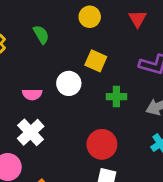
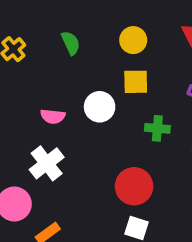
yellow circle: (90, 17) -> (133, 40), moved
yellow square: (96, 61) -> (136, 82), turned -30

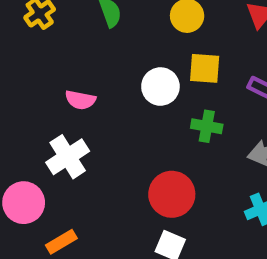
yellow square: (136, 82) -> (205, 68), moved
white circle: (100, 107) -> (160, 87), moved

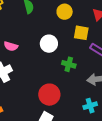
yellow square: (205, 68) -> (81, 33), moved

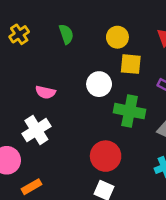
yellow square: (81, 33) -> (131, 64), moved
green cross: (69, 64) -> (130, 111), size x1.5

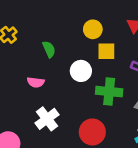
green semicircle: (66, 34) -> (49, 49), moved
white cross: (36, 130) -> (47, 119), moved

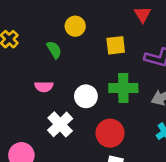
yellow circle: (93, 29) -> (75, 26), moved
white circle: (81, 71) -> (86, 96), moved

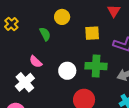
pink semicircle: (44, 87) -> (36, 62), turned 40
white cross: (60, 124) -> (25, 82), moved

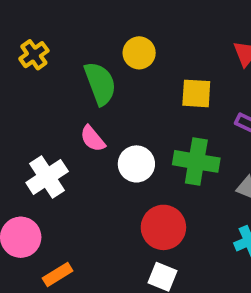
green semicircle: (45, 34) -> (100, 83), size x1.5
pink semicircle: (36, 62) -> (93, 139), moved

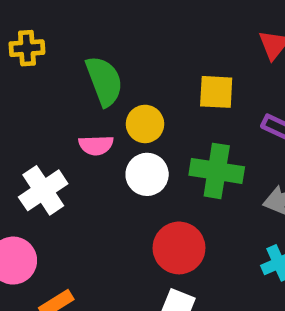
yellow circle: (139, 53) -> (145, 124), moved
yellow cross: (34, 55) -> (27, 48), turned 32
pink semicircle: (93, 139) -> (96, 145), turned -52

